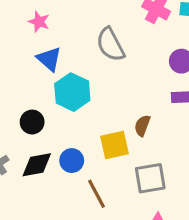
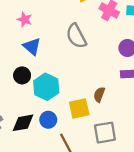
cyan hexagon: (72, 92) -> (46, 87), moved
black circle: (32, 122) -> (22, 75), moved

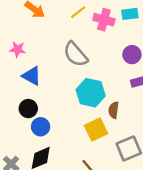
cyan hexagon: (46, 87) -> (91, 93), moved
blue circle: (48, 120) -> (41, 127), moved

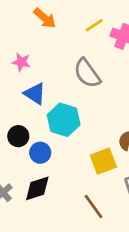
cyan hexagon: (91, 93) -> (64, 120), moved
black circle: (28, 109) -> (18, 136), moved

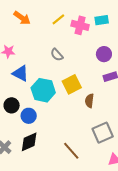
gray semicircle: (87, 73) -> (57, 55), size x0.6
yellow square: (103, 161) -> (72, 84), moved

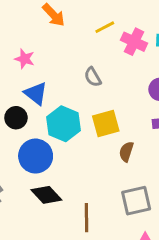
black circle: (12, 105) -> (16, 118), moved
blue circle: (29, 116) -> (36, 156), size x1.5
black diamond: (29, 142) -> (46, 195), moved, turned 60
brown line: (71, 151) -> (86, 218), turned 30

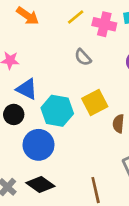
gray semicircle: (93, 77) -> (83, 57), moved
black diamond: (46, 195) -> (40, 184), moved

